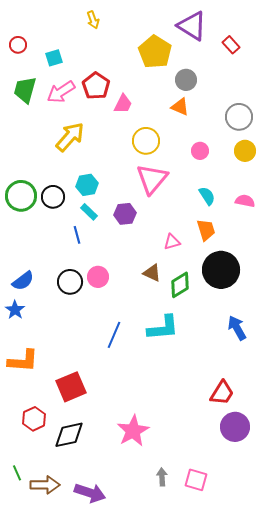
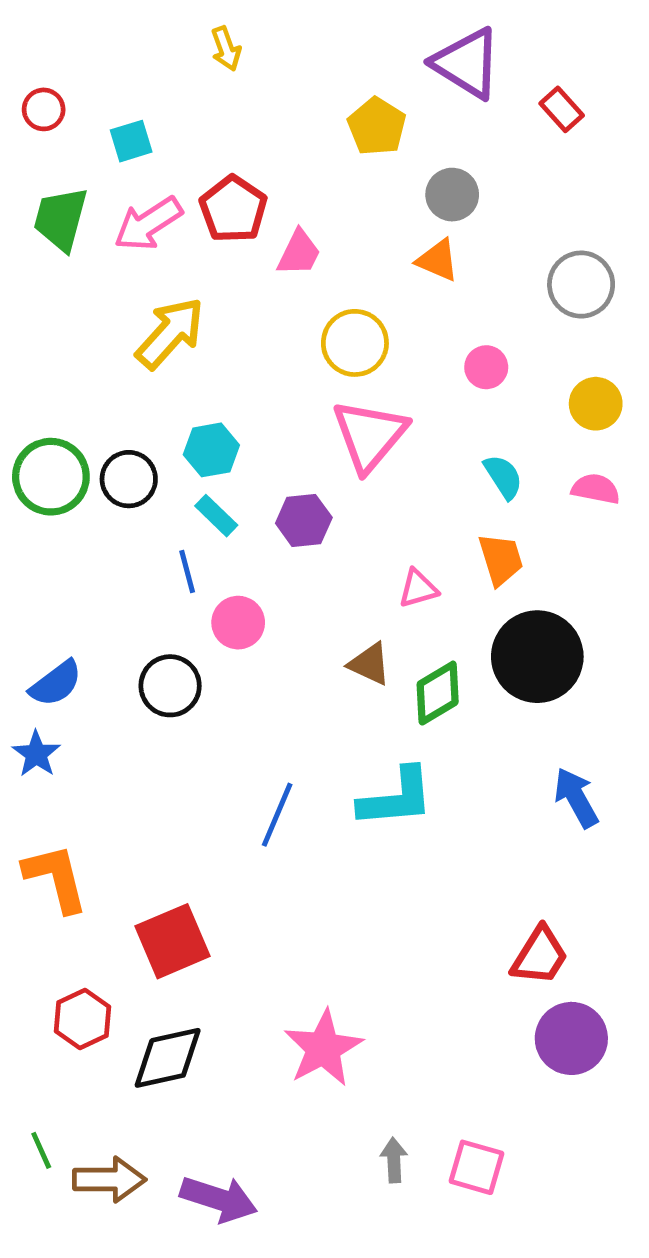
yellow pentagon: (155, 52) -> (377, 126), size x0.7
yellow circle: (245, 151) -> (596, 404), moved
pink circle: (98, 277) -> (238, 623), moved
orange L-shape: (23, 361) -> (56, 878), turned -108

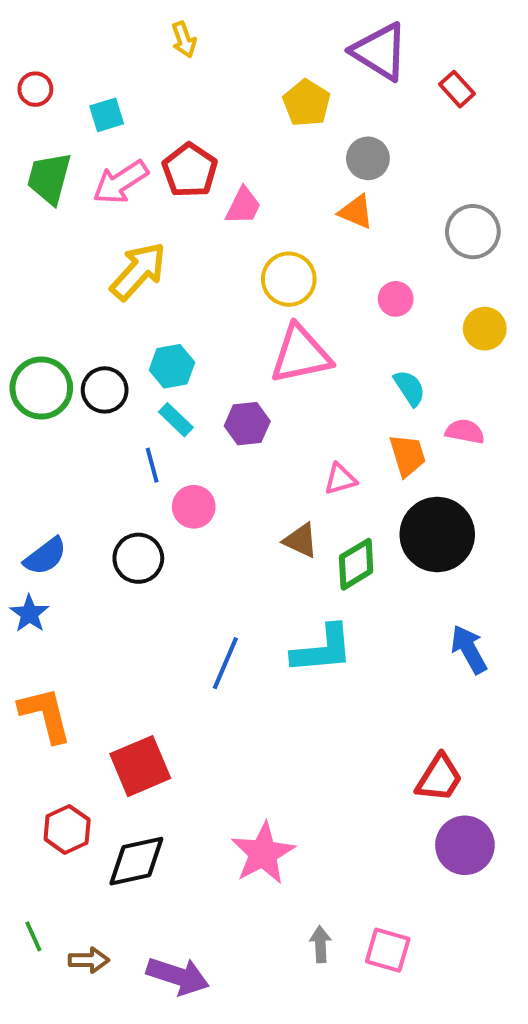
pink triangle: (369, 435) -> (301, 354), turned 38
pink semicircle: (596, 489) -> (465, 432), moved
brown arrow: (109, 1180) -> (89, 960), size x0.7

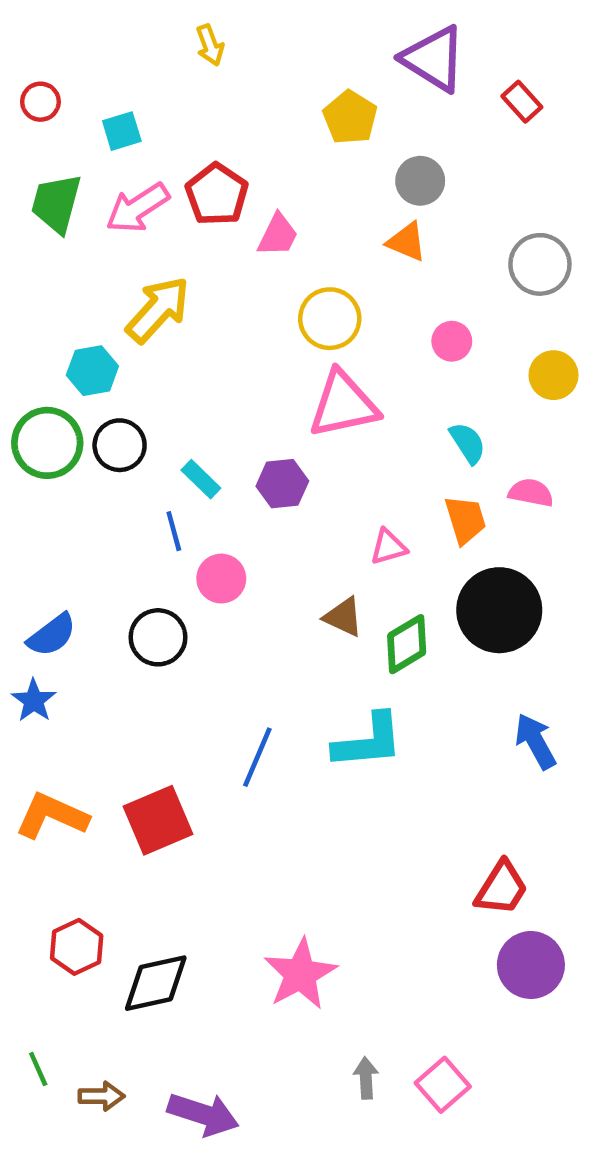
cyan hexagon: (172, 366) -> (92, 371), moved
orange L-shape: (45, 715) -> (52, 816), turned -52
red square: (140, 766) -> (158, 820), moved
pink square: (388, 950) -> (443, 1085), turned 33

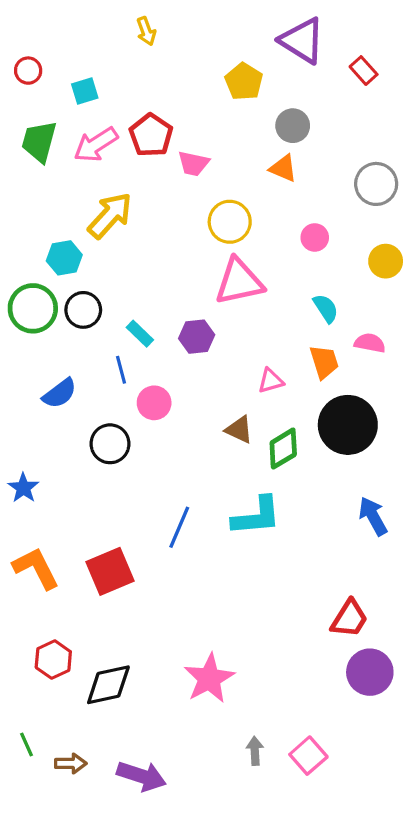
pink trapezoid: (278, 235) -> (193, 163), turned 76
blue semicircle: (52, 635) -> (60, 393), moved
orange L-shape: (52, 816) -> (36, 568), turned 39

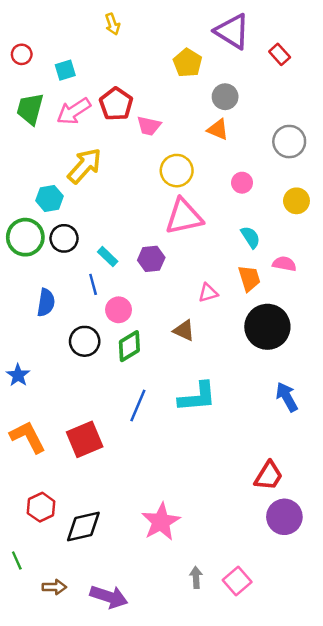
blue semicircle: (60, 393) -> (46, 303), turned -44
green diamond: (283, 449) -> (129, 346), moved
green line: (27, 745) -> (17, 560), moved

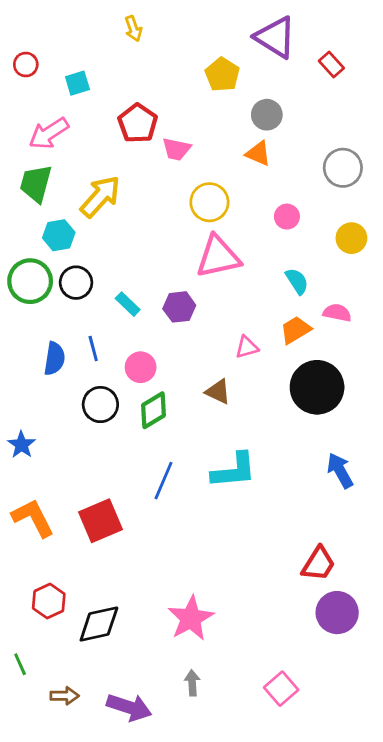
green trapezoid: (30, 109) -> (36, 184), moved
pink arrow: (74, 111) -> (49, 133), moved
orange trapezoid: (249, 278) -> (296, 330), turned -104
blue line: (93, 284) -> (93, 349), moved
gray arrow: (196, 577) -> (192, 683), moved

